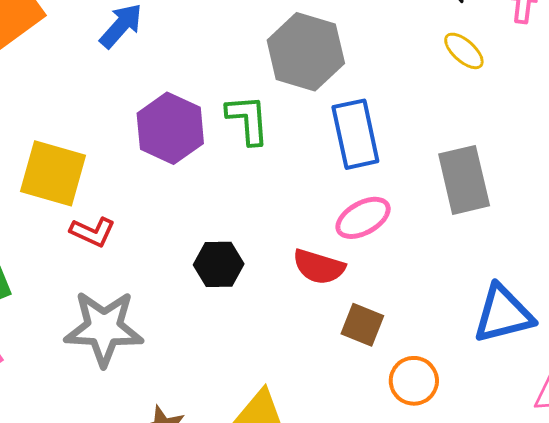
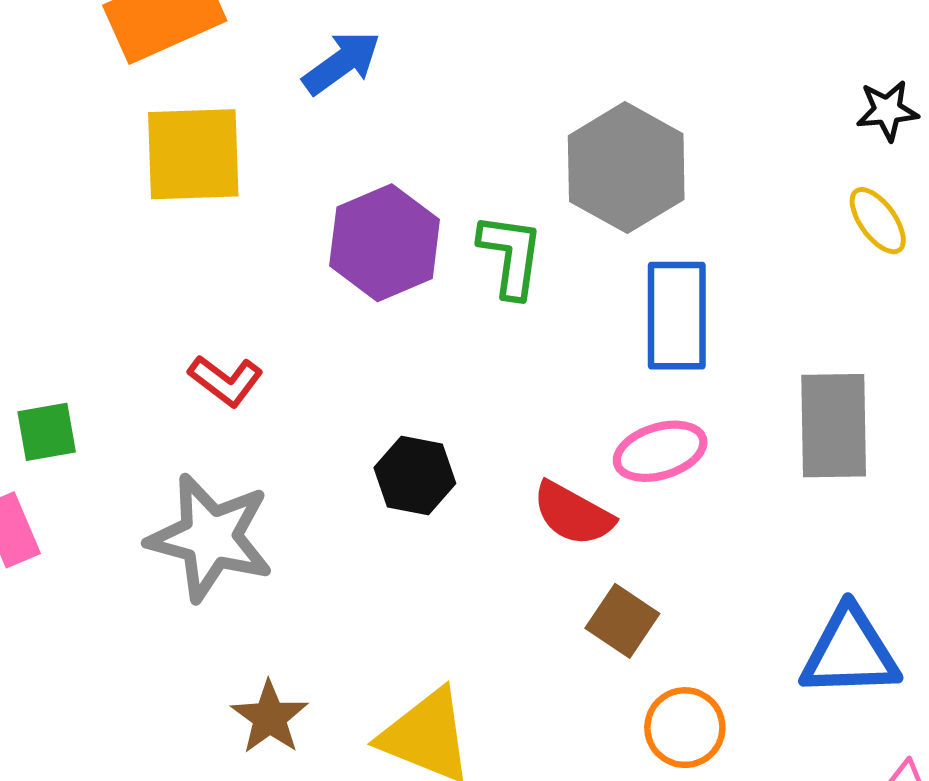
yellow square: (53, 173) -> (193, 154), moved, turned -30

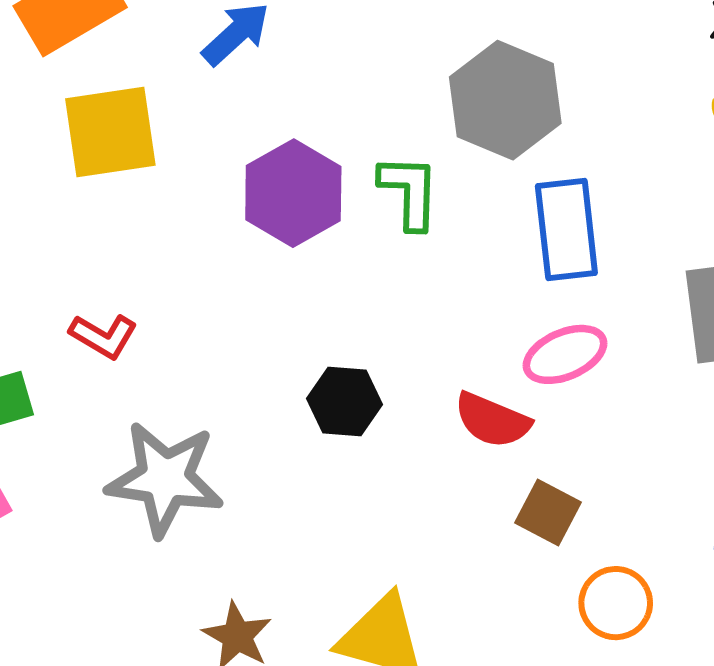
red L-shape: (226, 381) -> (103, 336), moved

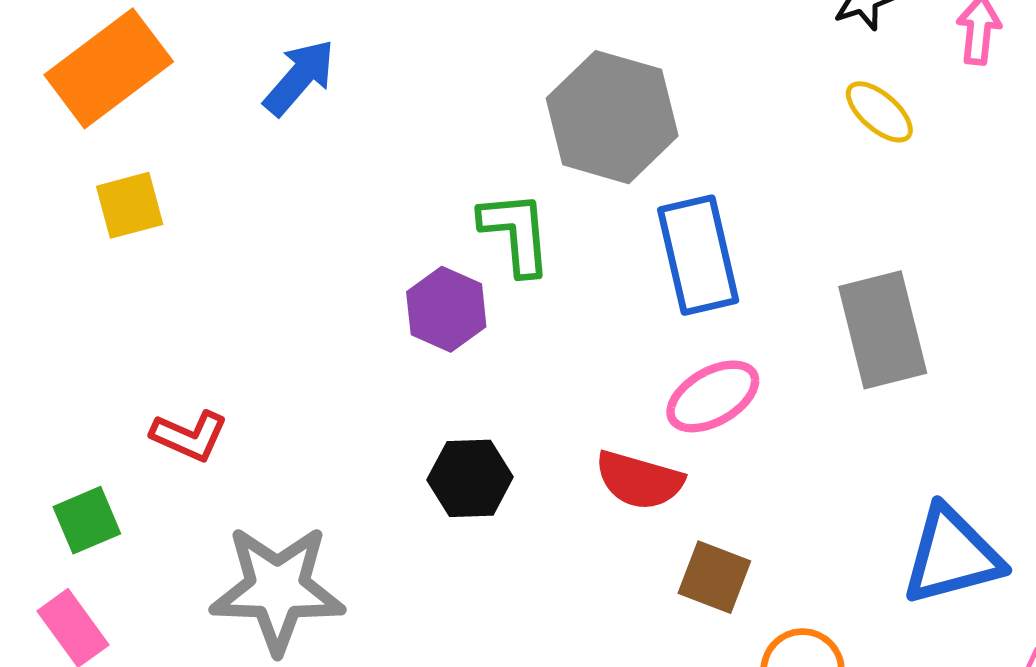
yellow square: (110, 132) -> (130, 205), moved, size x0.6
purple hexagon: (293, 193) -> (446, 309), moved, size x0.7

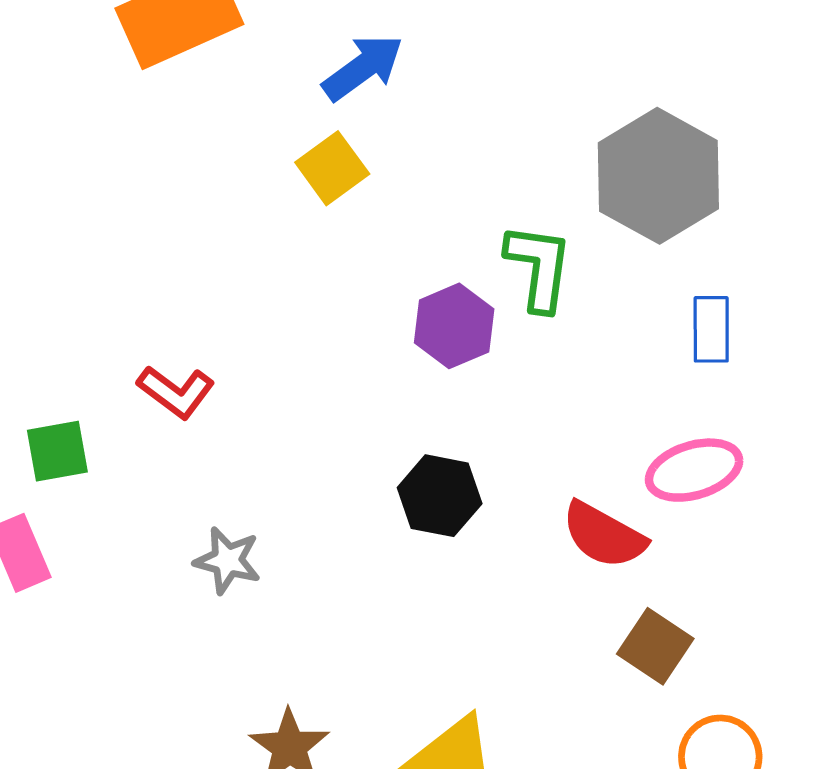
yellow square: (130, 205) -> (332, 168), moved, turned -34
blue rectangle: (698, 255) -> (711, 329), size x0.6
gray star: (277, 589) -> (227, 560), size x0.5

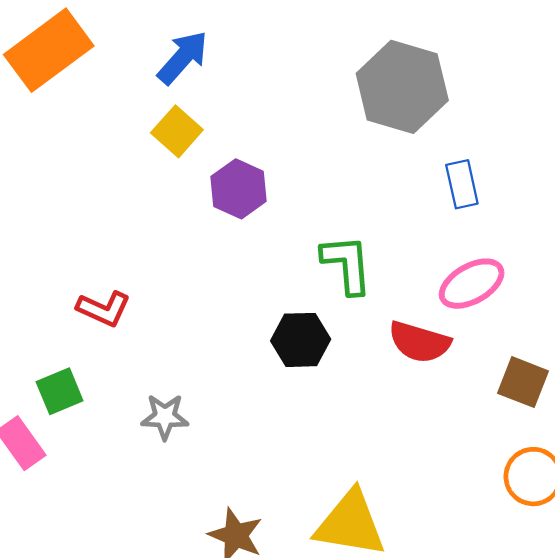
green L-shape: (539, 267) -> (347, 264), moved
purple hexagon: (454, 326) -> (239, 189), moved
green square: (57, 451) -> (60, 391), moved
brown square: (655, 646) -> (523, 382), moved

